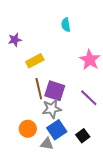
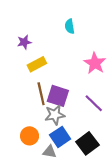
purple star: (15, 40) -> (24, 42), moved
black square: (83, 136) -> (87, 143), size x1.5

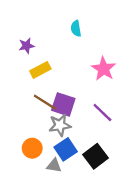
brown line: (41, 94) -> (45, 102), turned -45

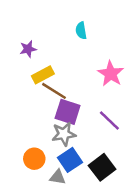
brown line: (45, 102) -> (54, 91), moved

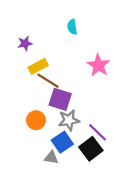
purple line: (109, 120) -> (97, 132), moved
gray star: (64, 134) -> (69, 120), moved
orange circle: (34, 159) -> (36, 120), moved

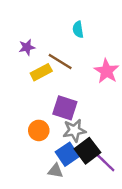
brown line: (48, 81) -> (60, 62), moved
purple line: (97, 132) -> (105, 163), moved
black square: (91, 149) -> (87, 151), moved

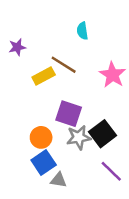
purple star: (27, 47) -> (17, 47), moved
black square: (87, 151) -> (102, 134), moved
blue square: (67, 154) -> (44, 162), moved

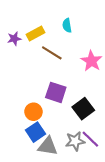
yellow rectangle: (44, 76) -> (36, 34), moved
gray star: (79, 137) -> (75, 141), moved
gray triangle: (59, 180) -> (48, 146), size x1.5

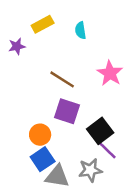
yellow rectangle: (36, 34) -> (43, 24), moved
brown line: (52, 53) -> (62, 79), moved
purple line: (90, 139) -> (106, 149), moved

